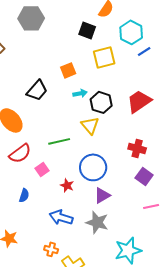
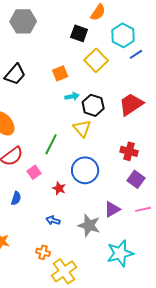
yellow square: (104, 57) -> (96, 60), turned -30
black trapezoid: (37, 90) -> (15, 74), moved
green line: (59, 141) -> (51, 144), turned -50
purple triangle: (102, 195) -> (112, 209), moved
blue arrow: (61, 217) -> (53, 220), size x0.6

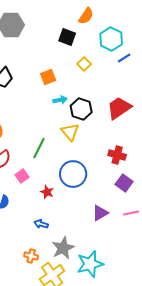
yellow square: (96, 60) -> (84, 64), size x0.6
gray star: (89, 225) -> (63, 248), moved, turned 30
cyan star: (120, 253) -> (90, 264), moved

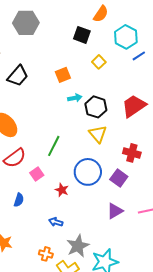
yellow triangle: (70, 132) -> (98, 134), moved
purple square: (124, 183) -> (119, 178), moved

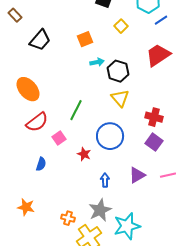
red trapezoid: (134, 106) -> (158, 55), moved
purple square: (119, 178) -> (154, 142), moved
blue arrow: (56, 222) -> (105, 180), moved, turned 72

